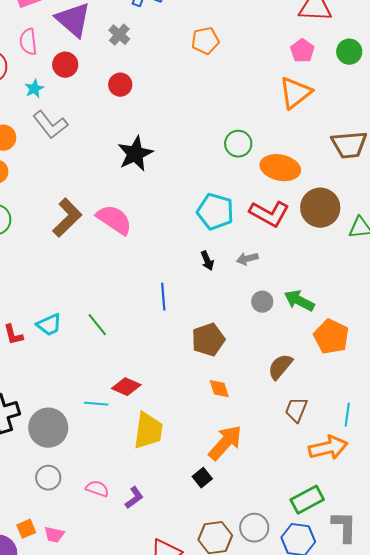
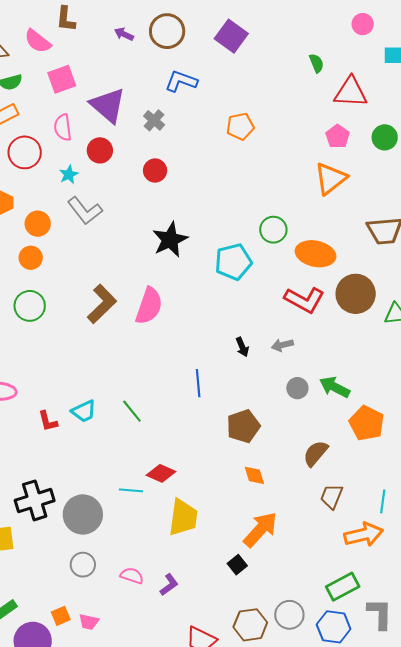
cyan pentagon: (215, 212) -> (233, 262), moved, turned -30
pink semicircle: (114, 220) -> (149, 306), turned 75

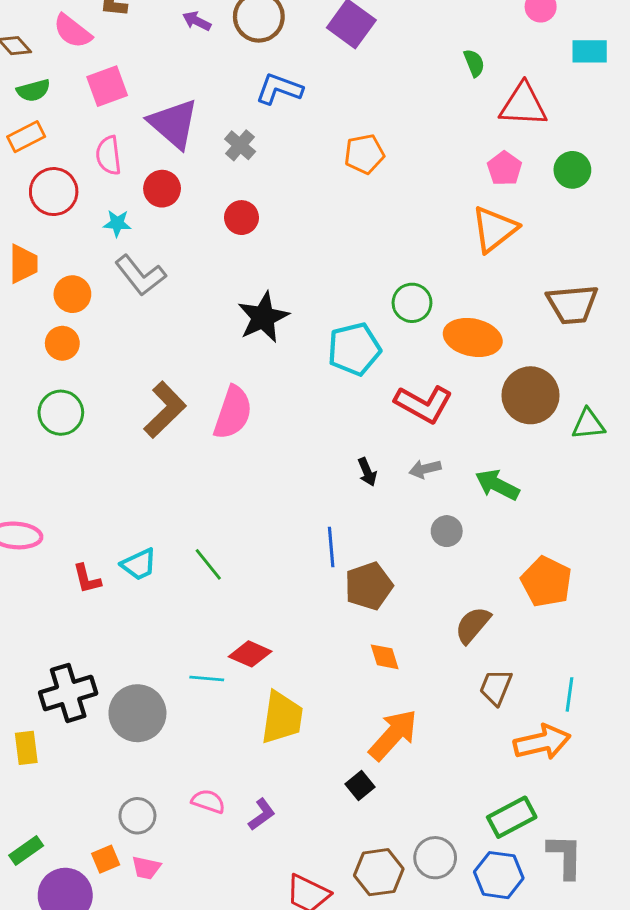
cyan star: (69, 175) -> (117, 223), turned 30
red L-shape: (304, 300) -> (424, 404), moved
blue line: (198, 383) -> (331, 547), moved
green arrow: (335, 387) -> (497, 485), moved
gray circle: (83, 565) -> (137, 816), moved

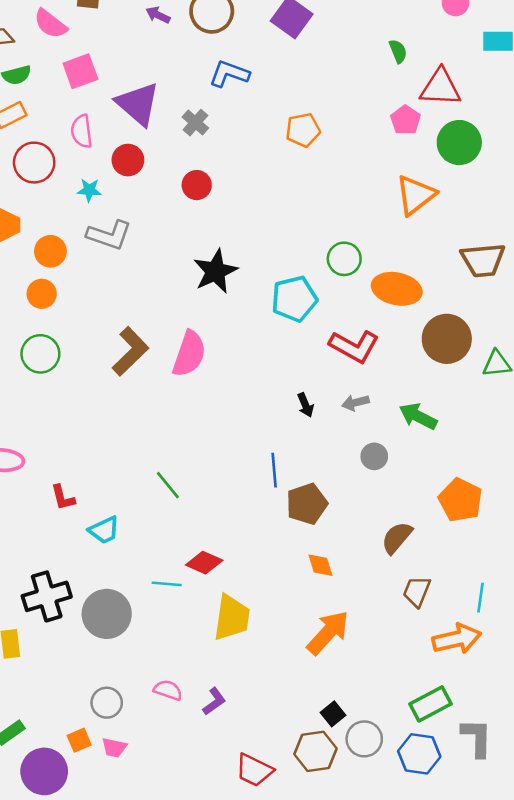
pink pentagon: (504, 168) -> (405, 120), moved
green circle: (572, 170) -> (459, 143), moved, size x1.4
gray L-shape: (140, 275) -> (109, 235), turned -33
cyan trapezoid: (139, 564) -> (104, 530), moved
black square: (360, 785) -> (333, 714), moved

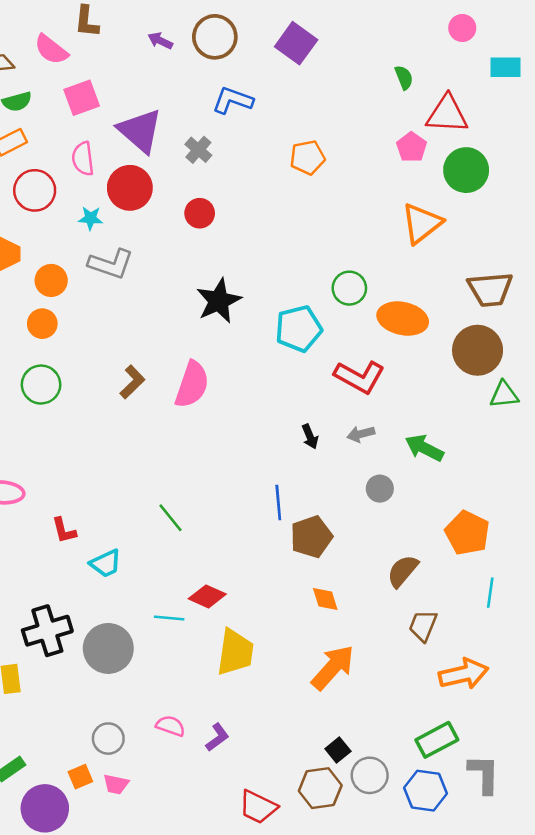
red circle: (128, 160) -> (130, 188), size x1.4
brown circle: (447, 339) -> (478, 350), moved
brown L-shape: (130, 351) -> (132, 382), size x0.7
cyan line: (481, 598) -> (490, 593), moved

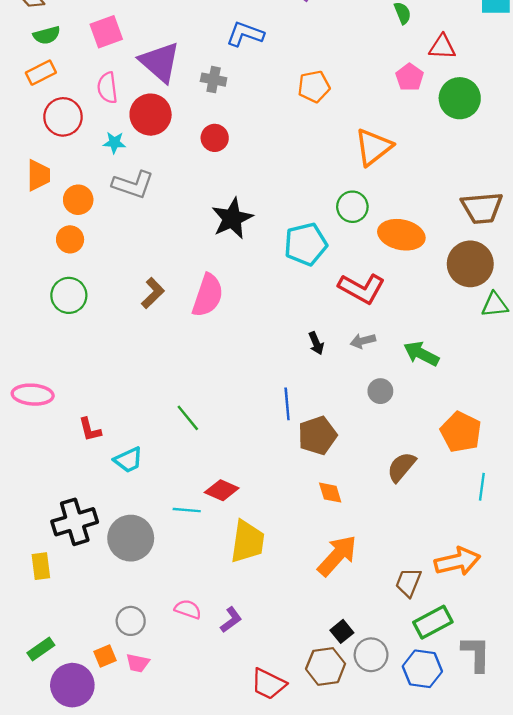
red triangle: (447, 114) -> (442, 47), size x0.7
gray cross: (198, 150) -> (214, 80), turned -30
orange triangle: (422, 223) -> (373, 147), moved
brown trapezoid: (423, 626) -> (408, 582), moved

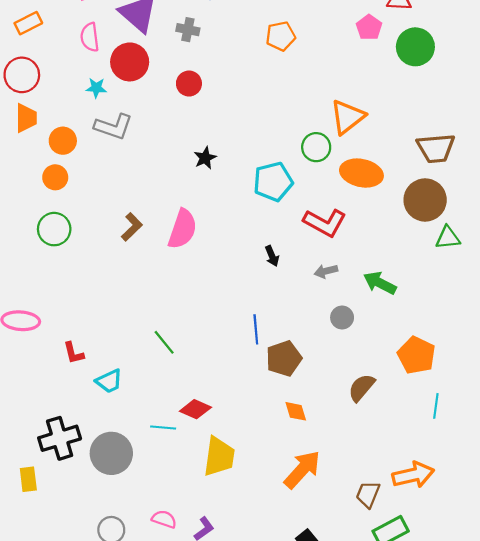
red circle: (63, 117) -> (22, 75), moved
orange triangle: (373, 147) -> (347, 117), moved
black star: (232, 218) -> (205, 158), size x0.6
black arrow: (316, 343) -> (272, 256), moved

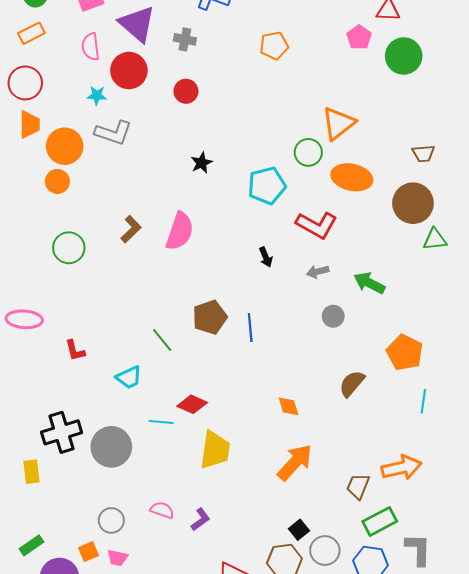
orange circle: (63, 141) -> (65, 146), size x1.4
brown trapezoid: (436, 148) -> (423, 153), size x0.6
green circle: (54, 229) -> (69, 248), moved
brown pentagon: (284, 358) -> (210, 317), moved
cyan trapezoid: (109, 381) -> (129, 377), moved

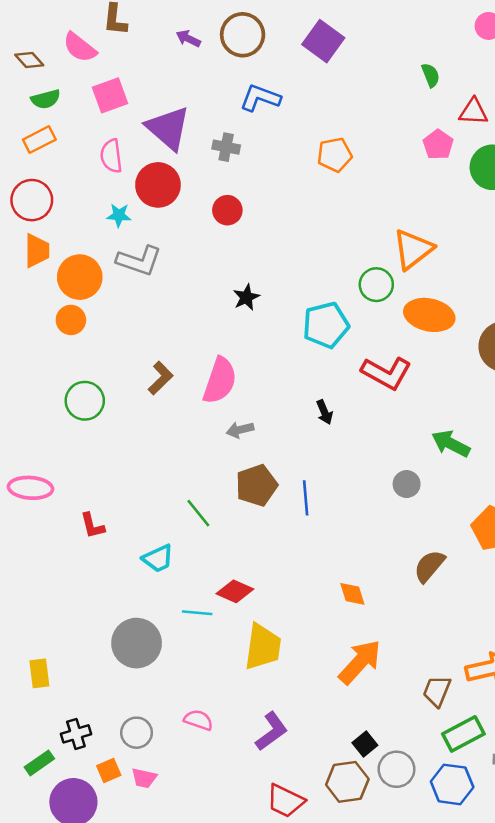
gray arrow: (318, 272) -> (240, 430), moved
black cross: (62, 432) -> (76, 734), moved, size x0.6
purple L-shape: (200, 519) -> (272, 731), moved, size x1.4

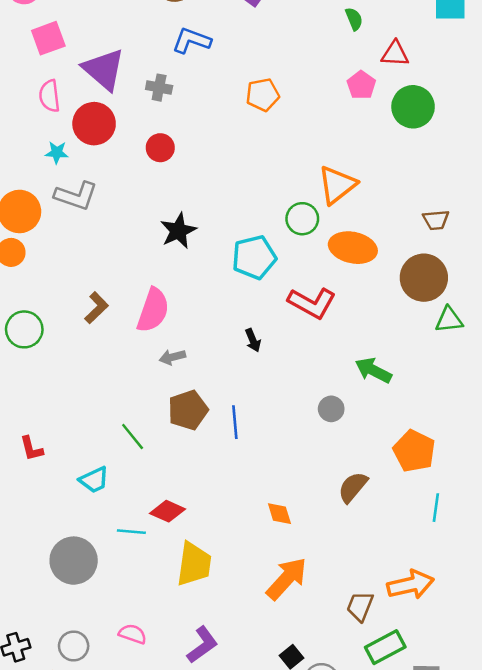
black star: (246, 297) -> (178, 231), size x1.4

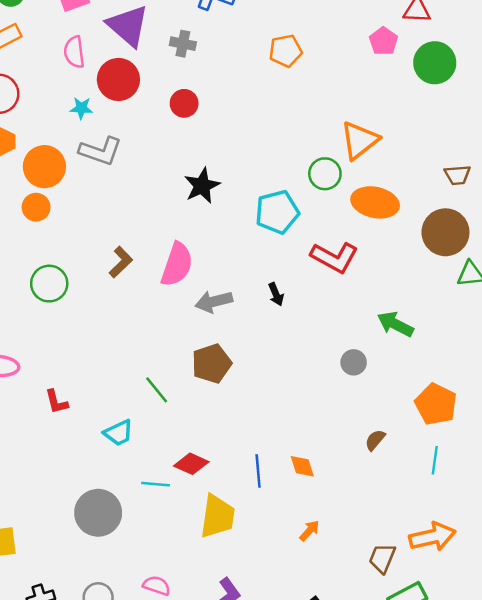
gray arrow: (172, 357) -> (214, 301), moved, size x1.4
blue line: (235, 422) -> (258, 471), moved
brown semicircle: (353, 487) -> (375, 440), size x0.7
cyan line: (436, 508) -> (435, 460), moved
orange arrow: (287, 579) -> (309, 531), size x0.5

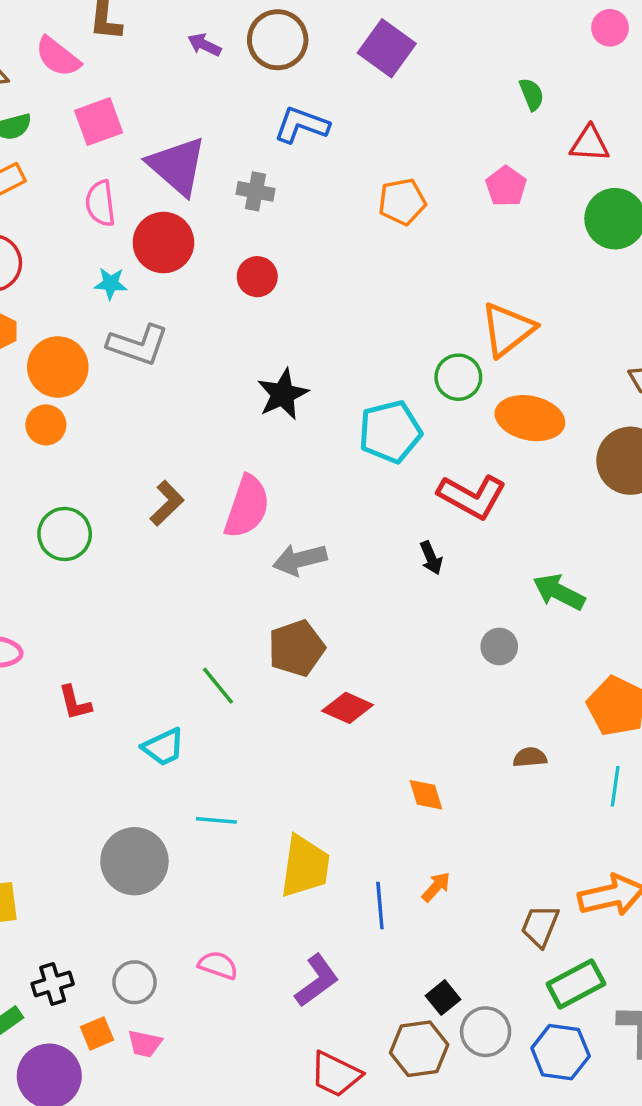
pink pentagon: (383, 41) -> (506, 186), moved
black arrow: (276, 294) -> (431, 558), moved
brown semicircle: (375, 440) -> (530, 757), turned 45
red diamond: (191, 464) -> (348, 708), moved
blue line: (258, 471) -> (380, 906), moved

